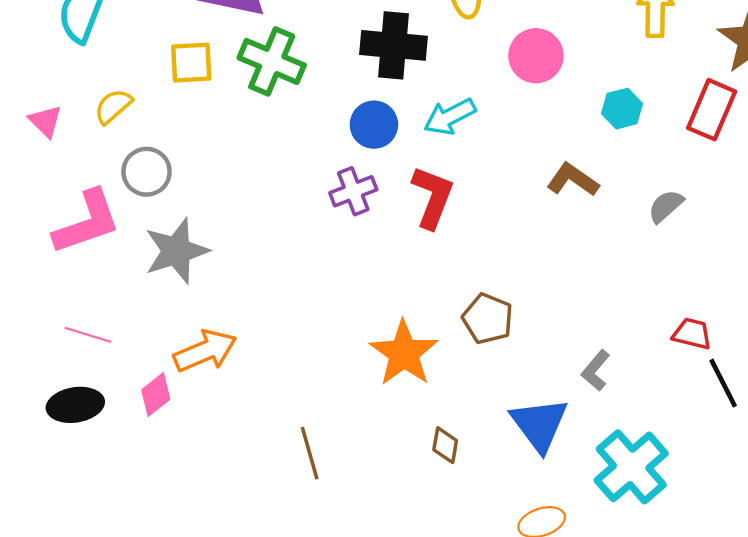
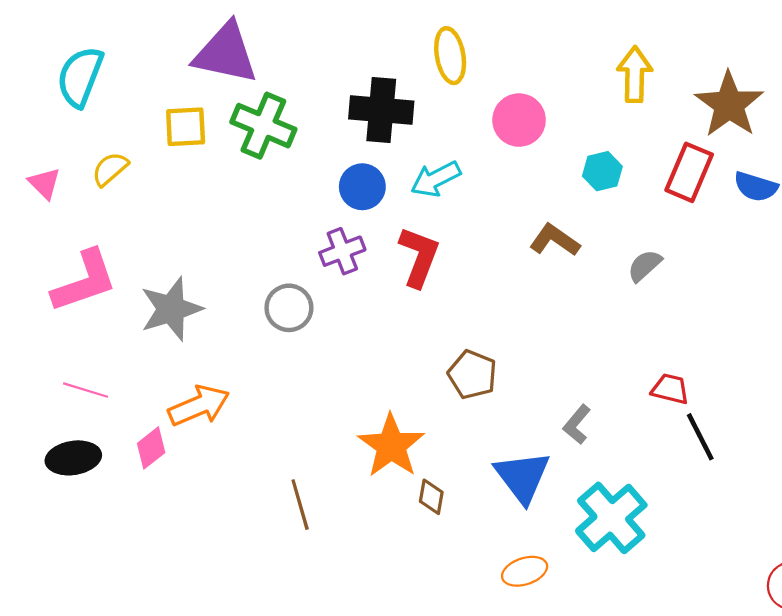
gray circle: (147, 172) -> (289, 308), moved
orange star: (404, 353) -> (391, 446), moved

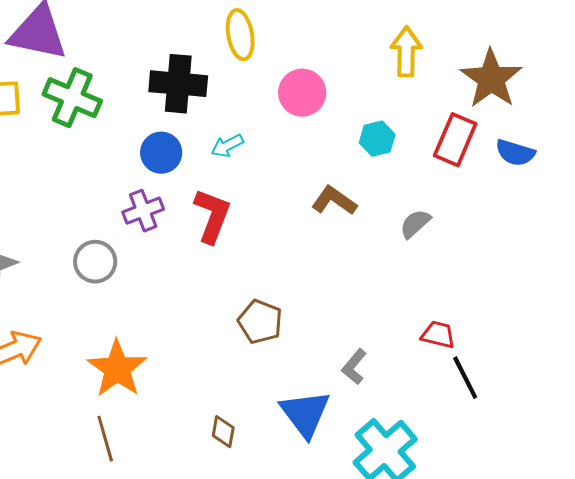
cyan arrow: (436, 179) -> (227, 146), size x0.7
orange star: (391, 446) -> (117, 369), moved

